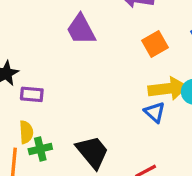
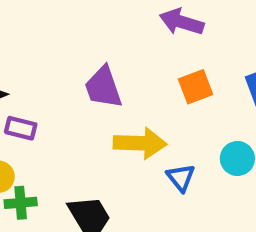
purple trapezoid: (81, 29) -> (103, 87), moved
yellow arrow: (168, 89) -> (140, 143), moved

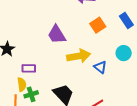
purple rectangle: (21, 128) -> (29, 68), moved

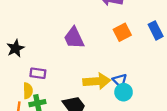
cyan circle: (124, 53) -> (124, 92), moved
yellow arrow: (79, 56) -> (97, 81), moved

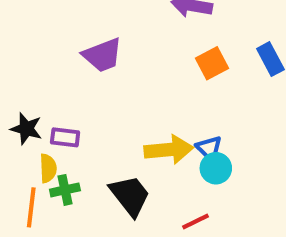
purple trapezoid: (74, 38) -> (103, 55), moved, turned -85
black star: (15, 48) -> (26, 129), moved, turned -30

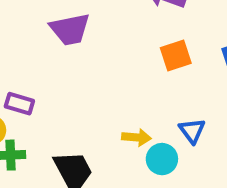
blue triangle: (209, 148) -> (192, 131), moved
yellow arrow: (169, 150) -> (136, 137), moved, size x0.6

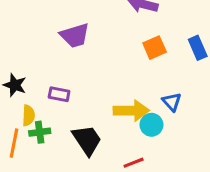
purple rectangle: (19, 104) -> (59, 94), moved
yellow arrow: (136, 137) -> (131, 111), size x1.6

